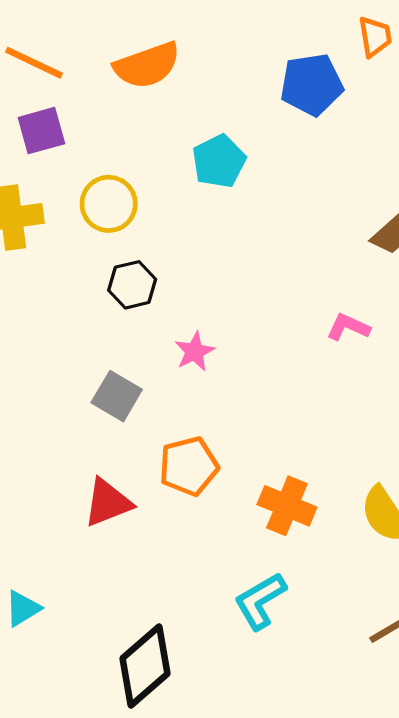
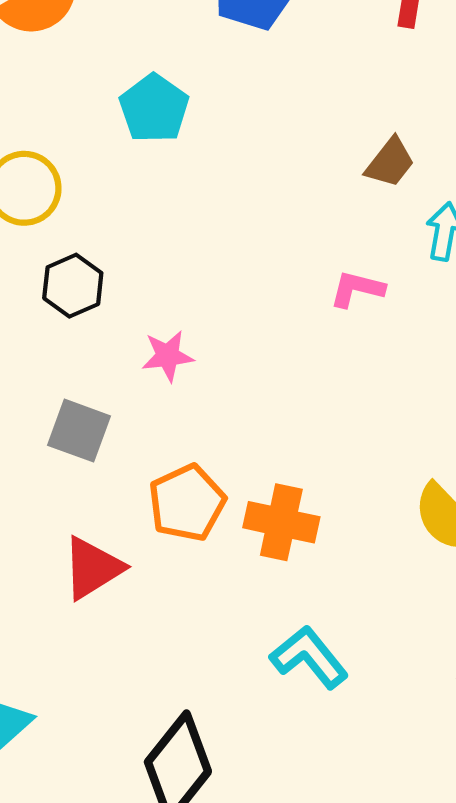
pink star: (195, 352) -> (168, 356), turned 30
orange cross: (287, 506) -> (281, 522), moved
cyan L-shape: (260, 601) -> (309, 657), turned 92

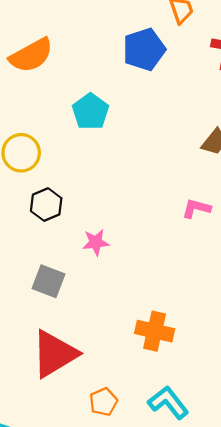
orange pentagon: (187, 503) -> (103, 402), moved, size x0.7
red triangle: (92, 568) -> (54, 354), size x1.4

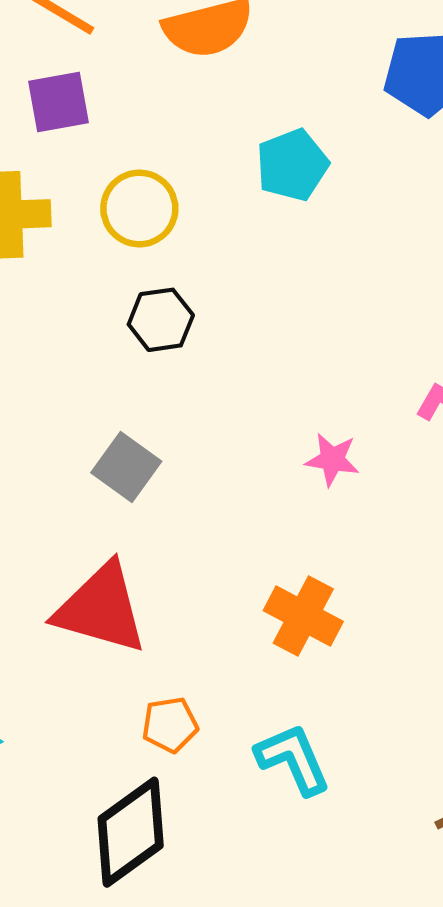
pink star: (96, 242) -> (332, 460), moved
red triangle: (54, 354) -> (101, 609), turned 32

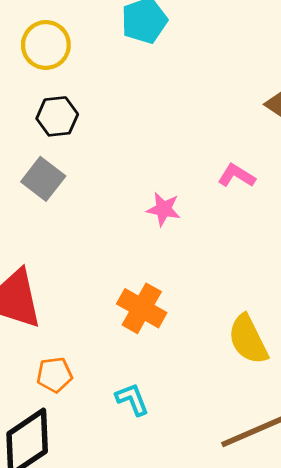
gray square: (126, 467) -> (43, 179), moved
cyan L-shape: (293, 759) -> (132, 399), size x0.7

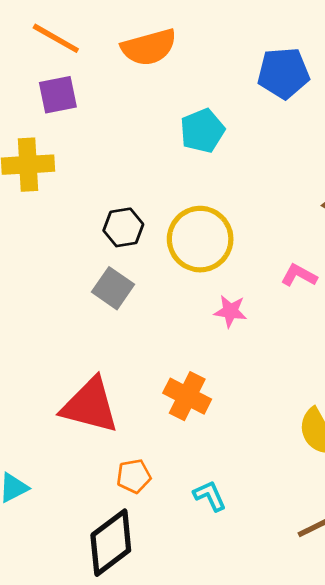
yellow circle: (46, 45) -> (200, 239), moved, size x1.4
orange cross: (142, 308) -> (187, 396), moved

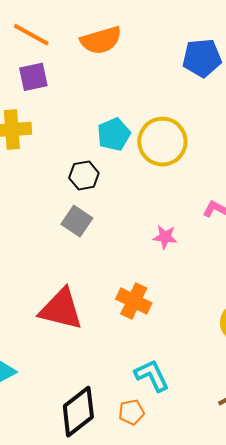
cyan pentagon: (202, 131) -> (114, 134), moved
yellow circle: (200, 239) -> (162, 142), moved
orange pentagon: (134, 476) -> (131, 412), moved
cyan L-shape: (210, 496) -> (152, 375), size x1.4

